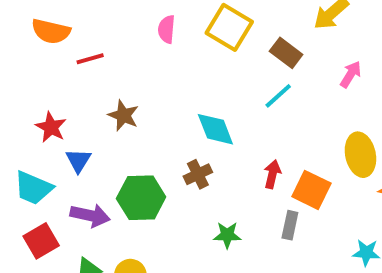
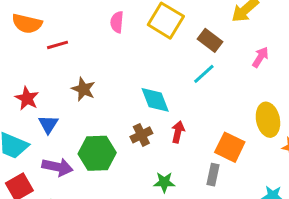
red arrow: (272, 174) -> (178, 132), moved

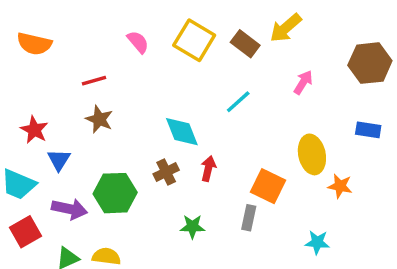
pink semicircle: (117, 22) -> (138, 42), turned 135
brown rectangle: (210, 40) -> (245, 44), moved
red line: (57, 45) -> (94, 81), moved

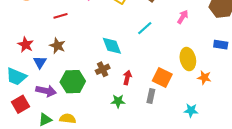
brown star: (99, 119) -> (57, 46), moved
red arrow: (208, 169) -> (127, 78), moved

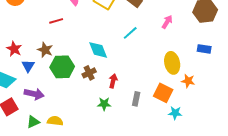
red line: (61, 16) -> (56, 21), moved
orange square: (162, 78) -> (163, 93), moved
green hexagon: (73, 82) -> (62, 67), moved

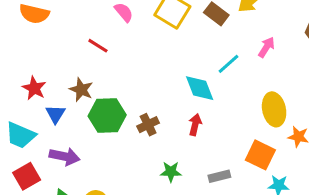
red line: (56, 21) -> (98, 46), turned 48
cyan line: (130, 33) -> (229, 64), moved
cyan diamond: (98, 50) -> (200, 88), moved
red arrow: (113, 81) -> (195, 125), moved
gray rectangle: (136, 99) -> (219, 176), moved, turned 64

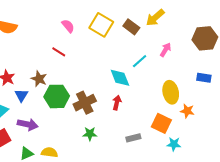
red line: (98, 46) -> (59, 52), moved
brown cross: (148, 125) -> (85, 103), size x1.5
green star: (171, 172) -> (90, 134), moved

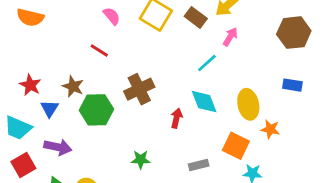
pink arrow: (166, 50) -> (230, 37), moved
cyan diamond: (120, 78) -> (204, 102), moved
brown cross: (85, 103) -> (139, 89), moved

